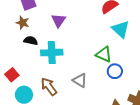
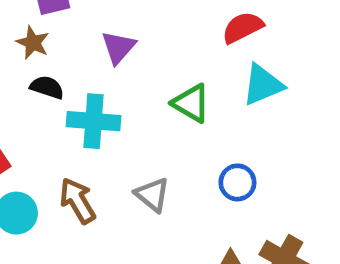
cyan triangle: (121, 29) -> (263, 85), turned 48
green triangle: (104, 54) -> (191, 103), moved

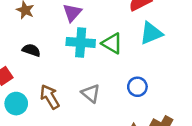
black semicircle: (47, 87) -> (31, 50), moved
cyan cross: (94, 121) -> (81, 42), moved

